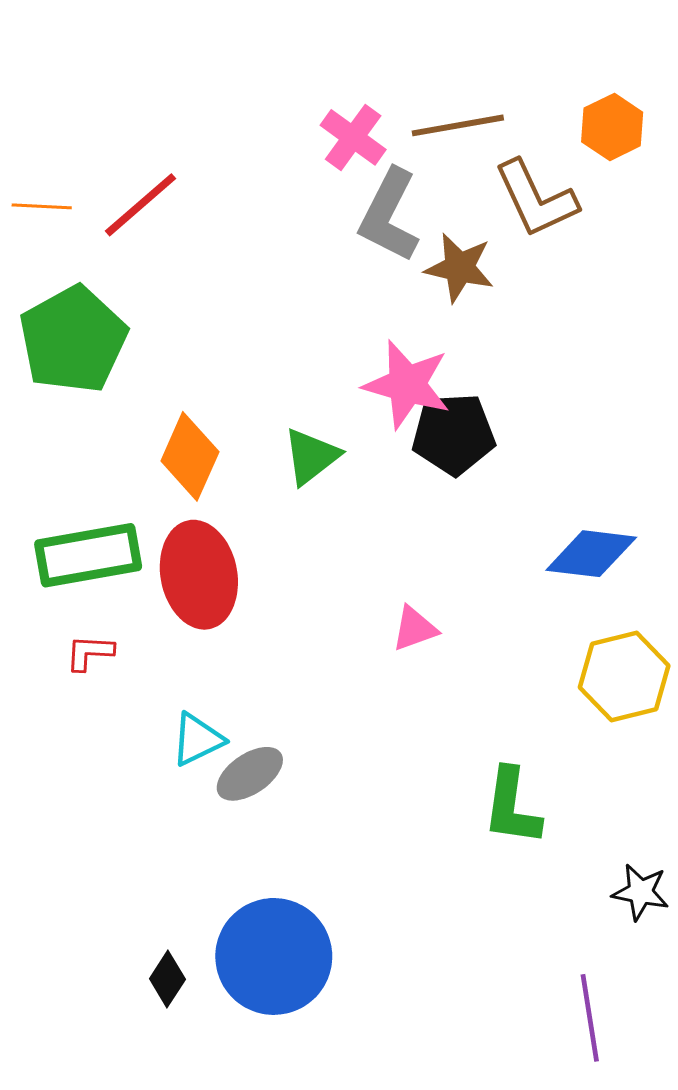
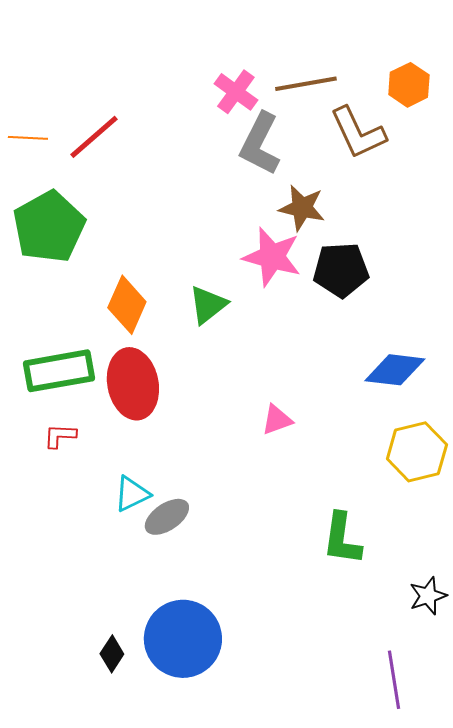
brown star: (459, 268) -> (302, 208), moved
black pentagon: (453, 434) -> (341, 270), moved
black star: (641, 892) -> (428, 596), turned -30

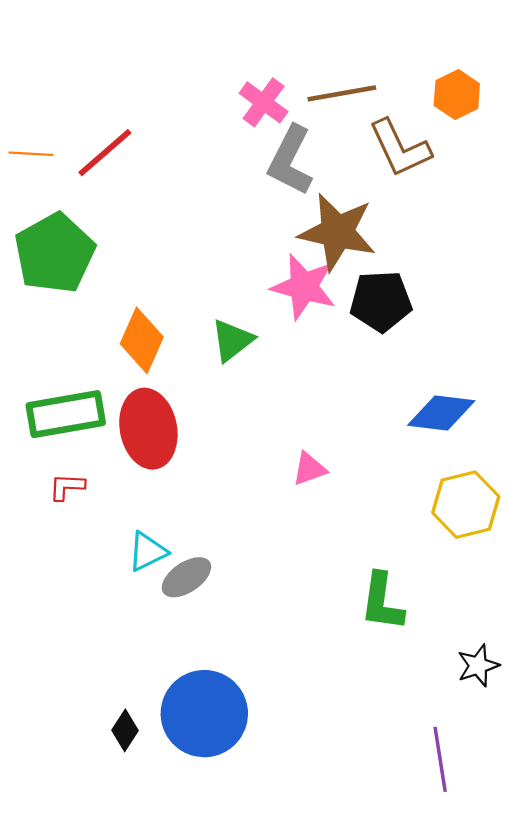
brown star: (302, 208) -> (337, 232), size x1.5

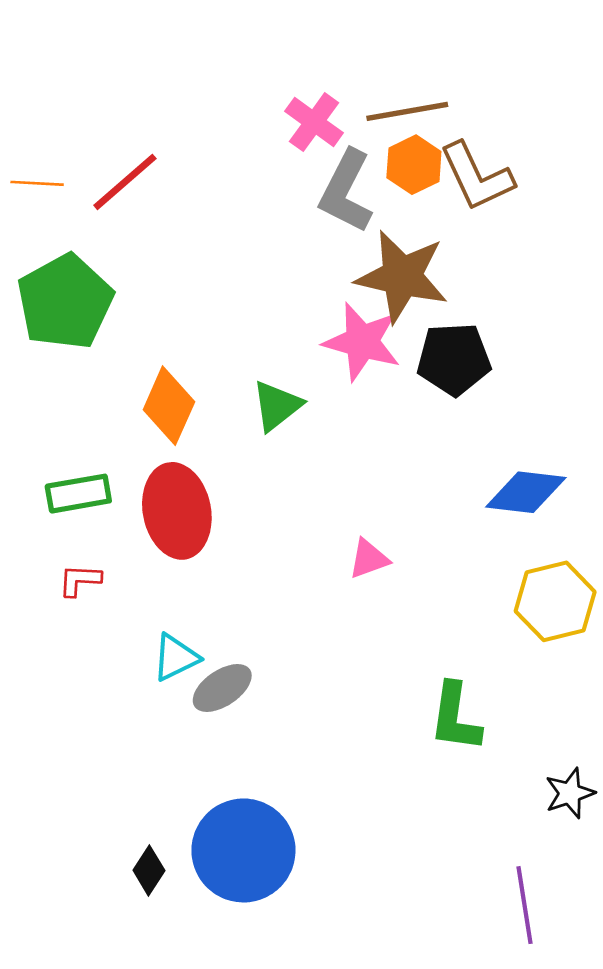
orange hexagon: (457, 95) -> (414, 165), moved
green rectangle: (66, 414) -> (78, 494), size x0.7

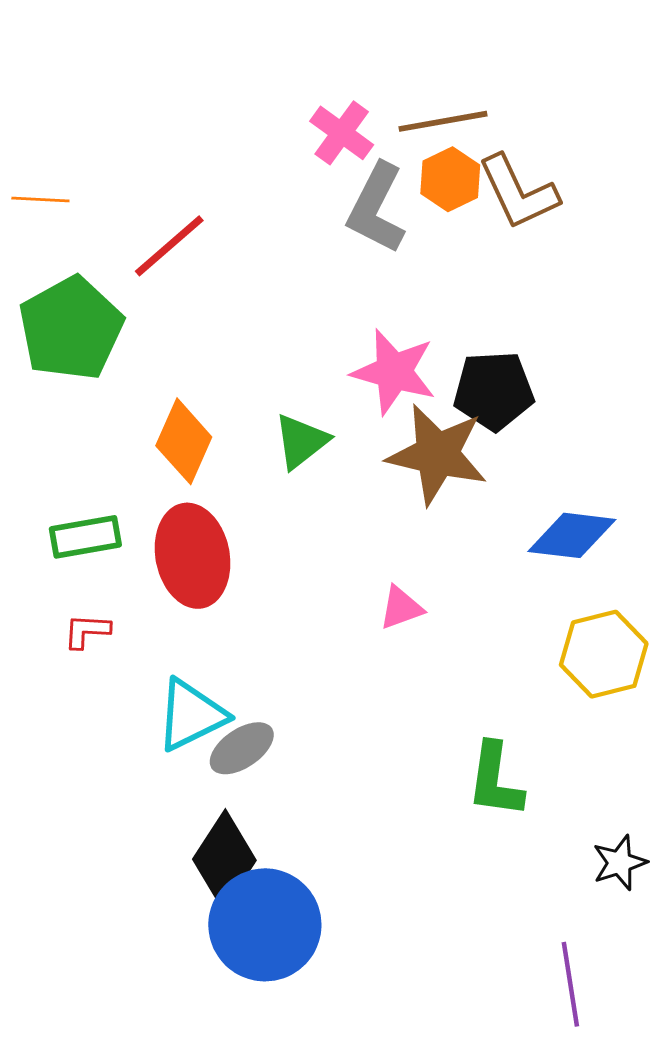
red line: (125, 182) -> (169, 246), moved
brown star: (402, 277) -> (437, 454), moved
cyan triangle: (176, 657) -> (191, 715), size x1.4
black diamond: (149, 870) -> (224, 860), moved, size x1.8

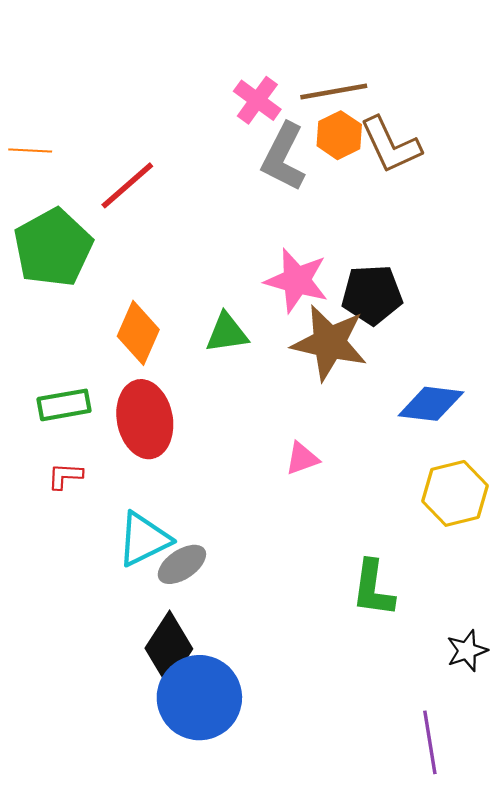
green triangle: (301, 441) -> (227, 333), turned 30

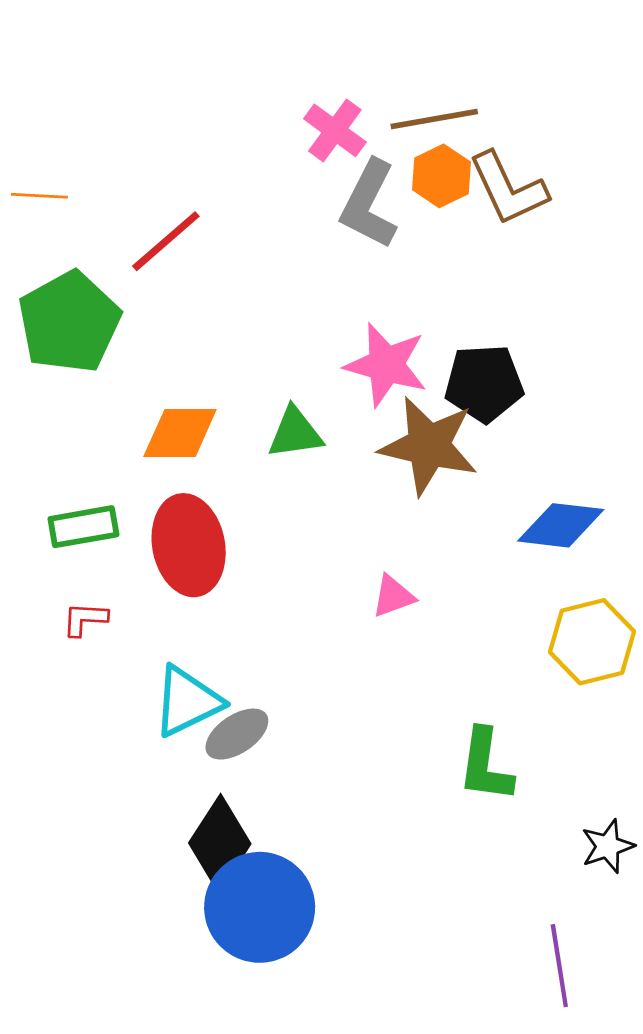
orange diamond: (138, 333) -> (180, 433), turned 66

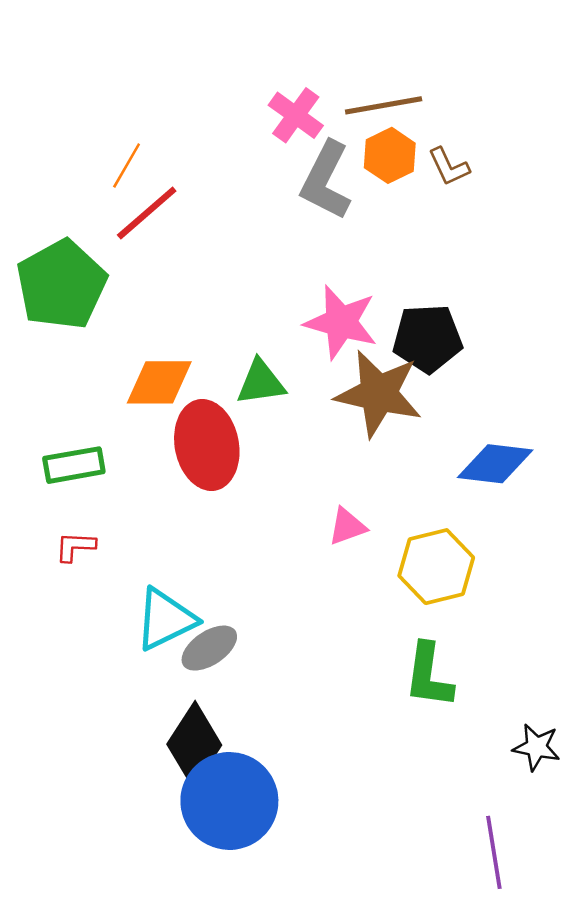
brown L-shape: (508, 189) -> (449, 167), size x0.6
orange line: (39, 196) -> (127, 165), moved, turned -63
red ellipse: (189, 545) -> (207, 445), moved
yellow hexagon: (592, 642) -> (436, 567), moved
black star: (608, 846) -> (536, 747), turned 30

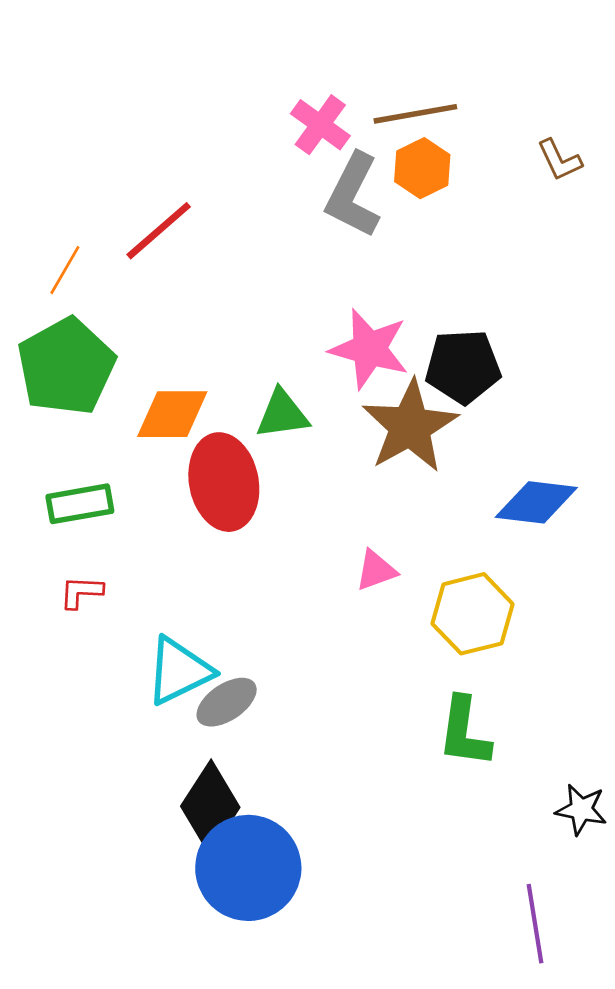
orange line: (127, 165) -> (65, 270), moved
brown L-shape: (449, 167) -> (559, 160), moved
green pentagon: (61, 285) -> (66, 367), moved
brown star: (379, 394) -> (410, 426), turned 30

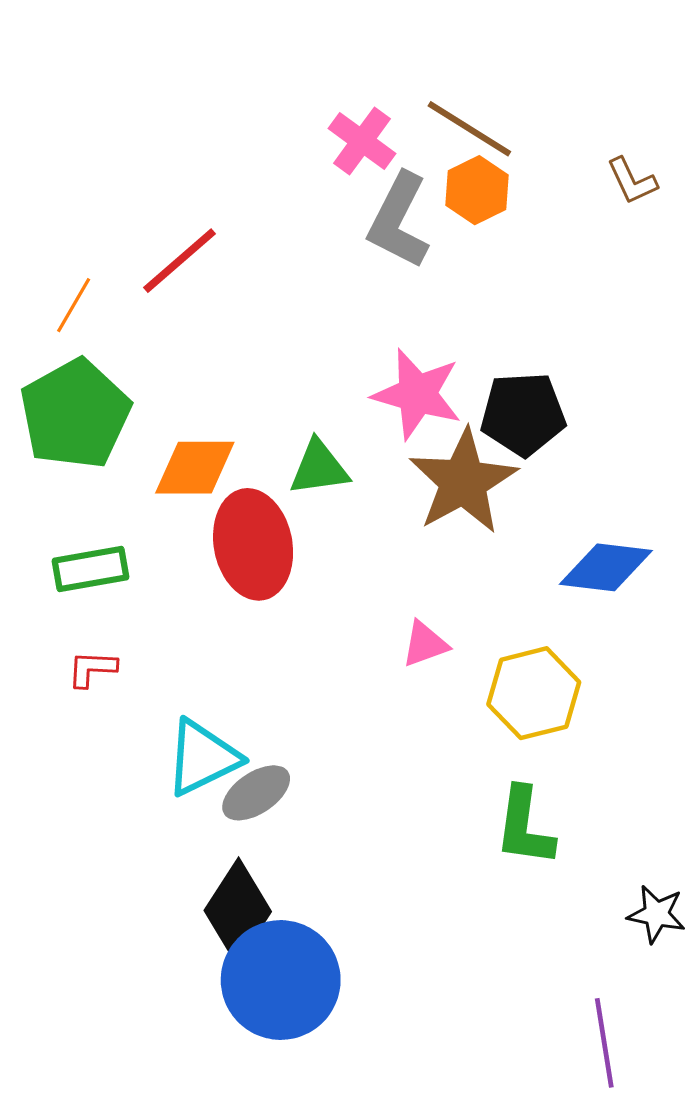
brown line: (415, 114) -> (469, 129), turned 42

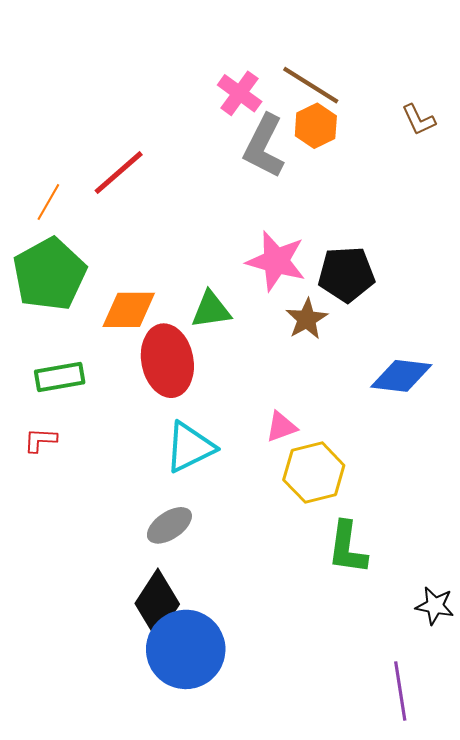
brown star: (463, 482) -> (307, 319), size x0.6
red L-shape: (92, 669) -> (40, 440), moved
yellow hexagon: (534, 693) -> (314, 473), moved
cyan triangle: (202, 758) -> (190, 447), moved

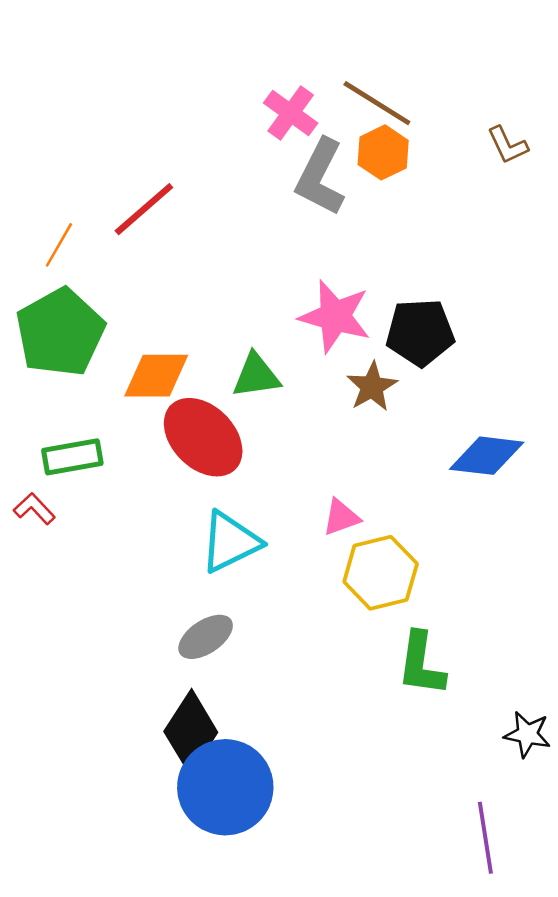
red ellipse: (167, 361) -> (203, 437), turned -34
red L-shape: (40, 440) -> (34, 509), moved, turned 44

